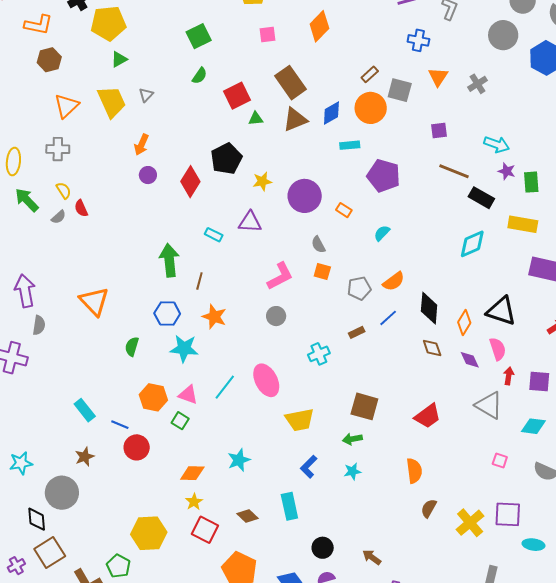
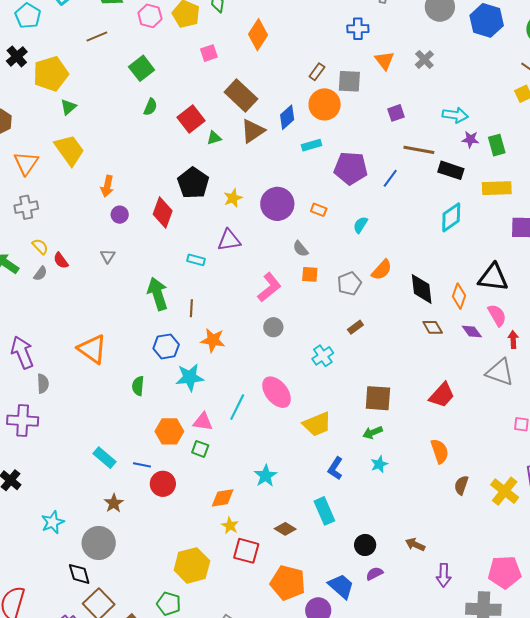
gray triangle: (146, 95) -> (108, 256), moved
blue line: (388, 318) -> (390, 178), moved

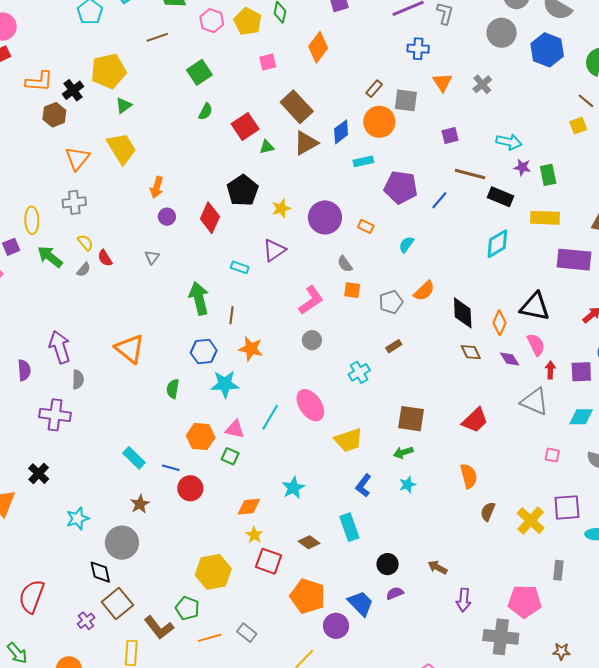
black cross: (17, 56) -> (73, 90), moved
purple triangle: (229, 240) -> (274, 250), turned -30

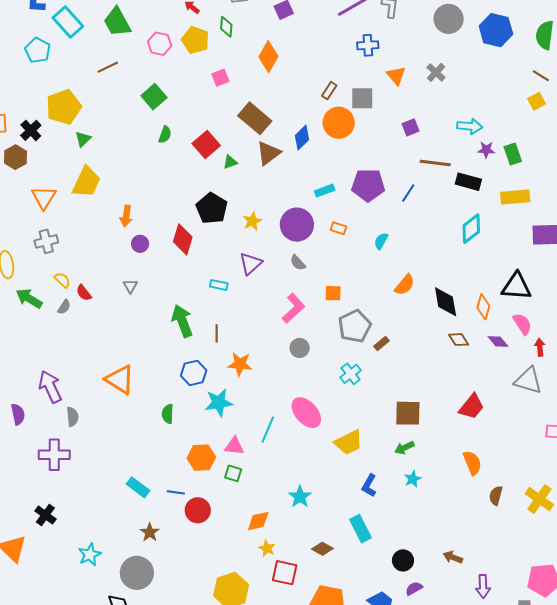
yellow trapezoid: (122, 148) -> (86, 182), turned 64
cyan rectangle: (363, 161) -> (325, 191), moved
gray semicircle: (345, 264) -> (298, 263), moved
gray pentagon: (391, 302) -> (355, 326), moved, size x1.4

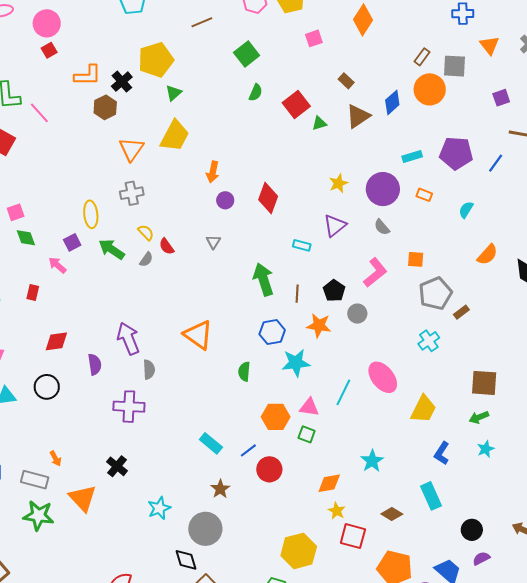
brown rectangle: (255, 118) -> (346, 81), size x0.5
black pentagon: (212, 208) -> (334, 291), moved, size x0.7
gray circle: (300, 348) -> (357, 314), moved
yellow trapezoid: (349, 442) -> (423, 409), turned -40
blue line: (176, 492) -> (248, 450), turned -48

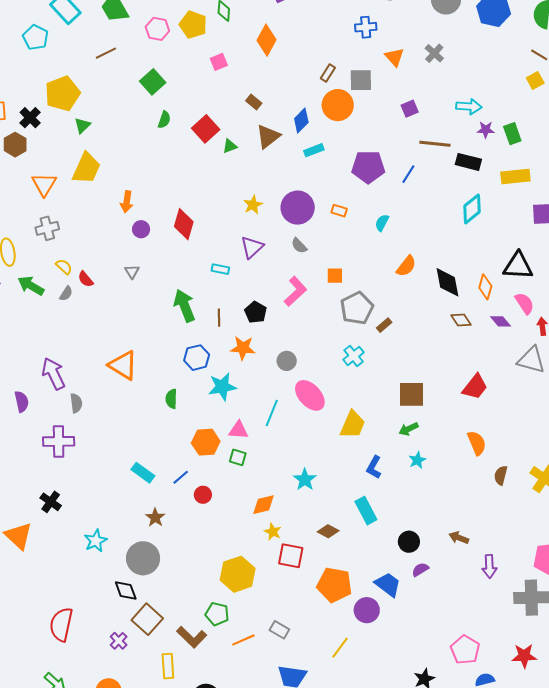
cyan rectangle: (412, 156) -> (314, 150), moved
gray circle: (357, 314) -> (287, 361), moved
red circle: (269, 469) -> (203, 495), size x0.7

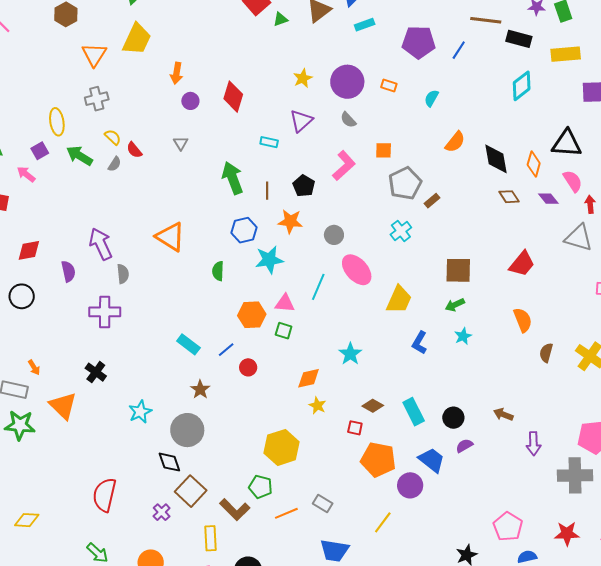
cyan rectangle: (366, 511) -> (414, 412), moved
red square: (291, 556) -> (355, 428), moved, size x0.6

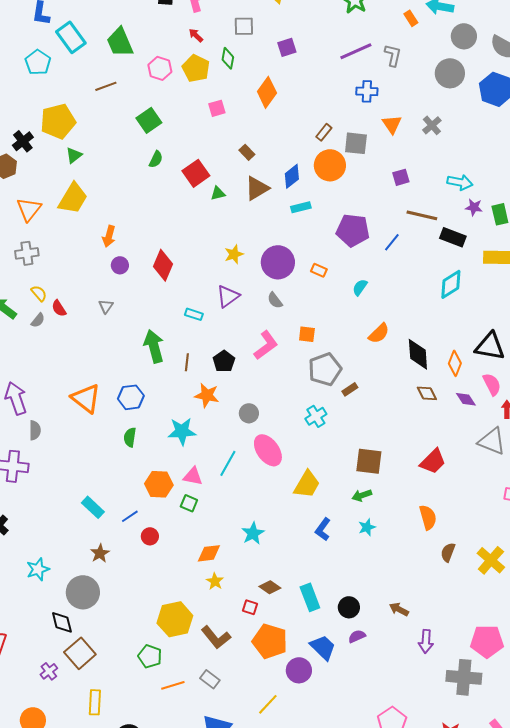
blue hexagon: (244, 230) -> (131, 397), moved
brown L-shape: (235, 510) -> (216, 637), moved

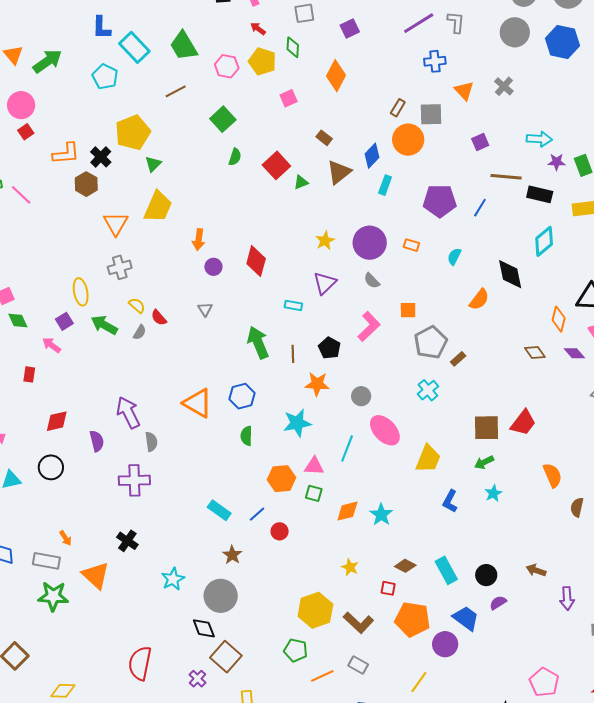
cyan rectangle: (301, 207) -> (385, 185), turned -48
black diamond: (418, 354) -> (510, 274), moved
red trapezoid: (433, 461) -> (523, 423), moved
orange diamond: (209, 553) -> (347, 511), moved

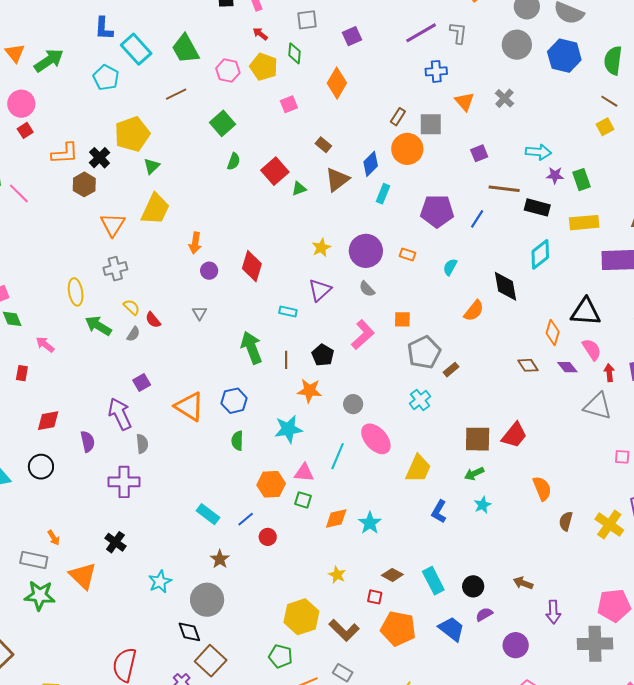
purple square: (64, 321) -> (142, 382), moved
purple circle: (445, 644) -> (516, 645), moved

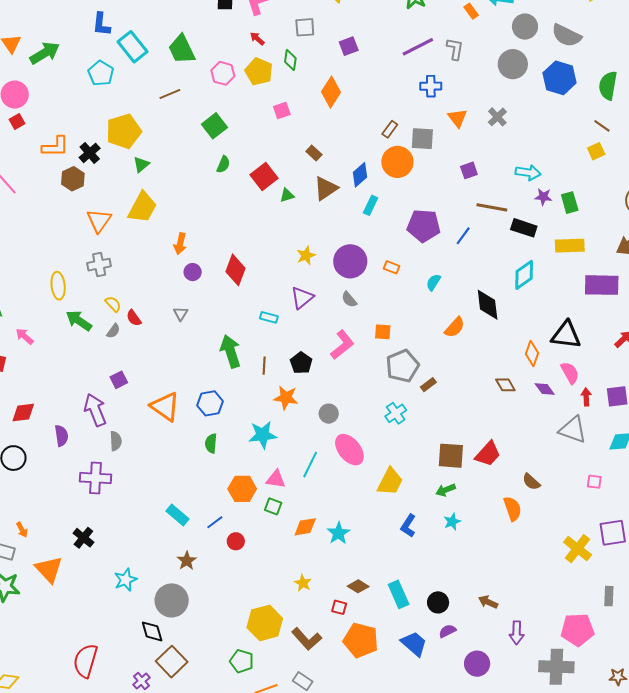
brown semicircle: (566, 521) -> (531, 482), moved, turned -66

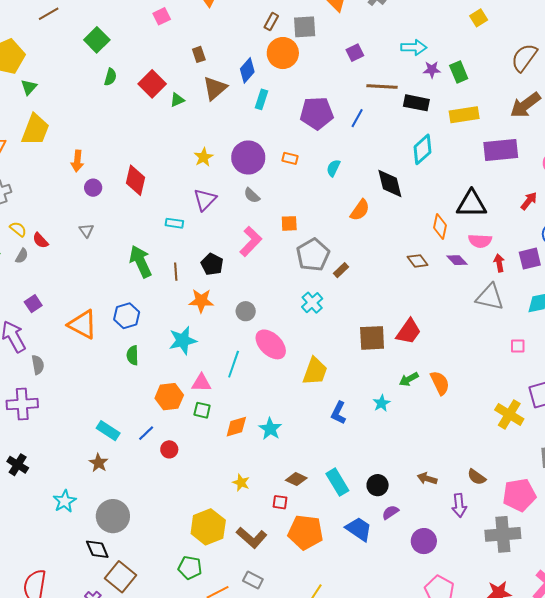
brown rectangle: (314, 153) -> (199, 54), turned 35
pink semicircle: (570, 373) -> (480, 241), turned 130
brown semicircle: (531, 482) -> (477, 477), moved
green arrow: (446, 490) -> (409, 379), moved
brown star: (187, 561) -> (99, 463), moved

